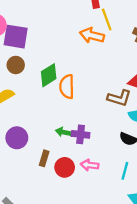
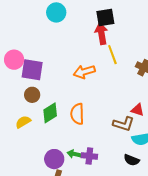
orange arrow: (92, 35) -> (84, 72), moved, turned -30
green diamond: (49, 75) -> (50, 113), moved
purple circle: (17, 138) -> (54, 159), moved

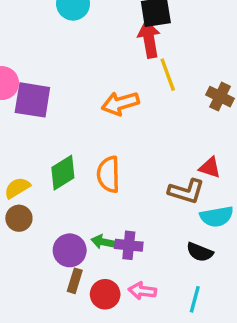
brown circle: (32, 95) -> (19, 218), moved

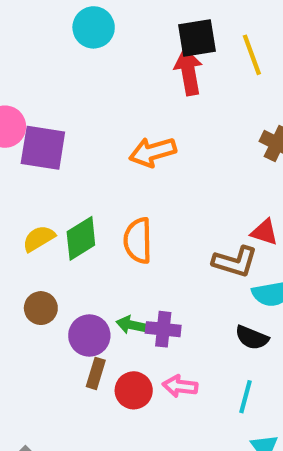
yellow line: (168, 75) -> (252, 55), moved
yellow semicircle: (17, 188) -> (39, 238), moved
brown circle: (19, 218) -> (41, 308), moved

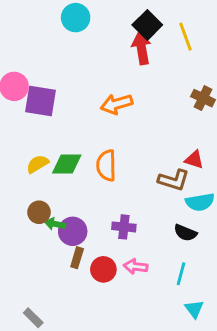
black square: (197, 38) -> (147, 25), turned -36
green diamond: (81, 238) -> (67, 164), turned 32
green arrow: (132, 325) -> (55, 224), moved

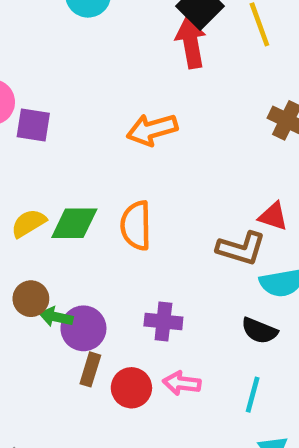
purple square: (40, 101) -> (33, 125), size x0.7

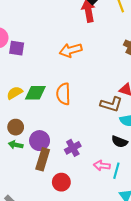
green arrow: (56, 317) -> (16, 145), moved
purple cross: (163, 321) -> (73, 148), moved, turned -35
brown rectangle: (90, 369) -> (43, 159), size x1.5
pink arrow: (182, 383) -> (102, 166), moved
red circle: (131, 388) -> (61, 182), moved

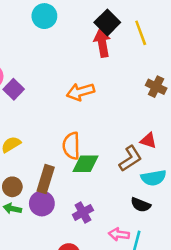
purple square: (17, 48) -> (14, 89), turned 35
green diamond: (35, 93) -> (85, 164), moved
brown L-shape: (111, 104) -> (130, 159), turned -50
brown rectangle: (43, 159) -> (46, 179), moved

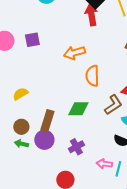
purple square: (14, 89) -> (32, 40), moved, turned 35
orange semicircle: (71, 146) -> (92, 76), moved

